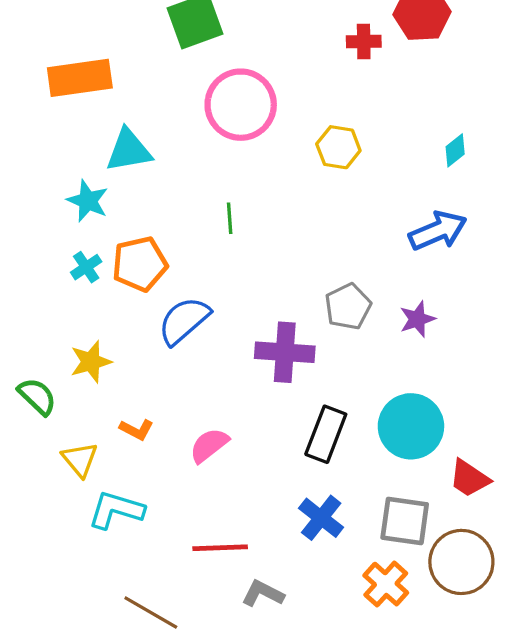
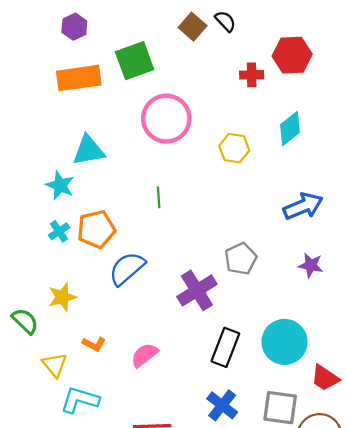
orange rectangle: (80, 78) -> (79, 78), moved
cyan diamond: (455, 150) -> (290, 128), moved, size x1.5
purple star: (417, 319) -> (311, 265), moved, turned 30
purple cross: (285, 352) -> (197, 290), turned -36

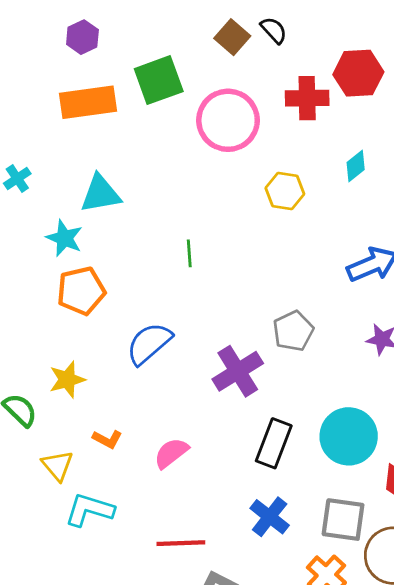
red cross: (252, 75) -> (307, 98), size x1.4
pink circle: (166, 119) -> (228, 120), moved
cyan diamond: (290, 128) -> (356, 166), size x0.7
orange pentagon: (96, 229) -> (81, 291), moved
cyan cross: (59, 231) -> (17, 179), moved

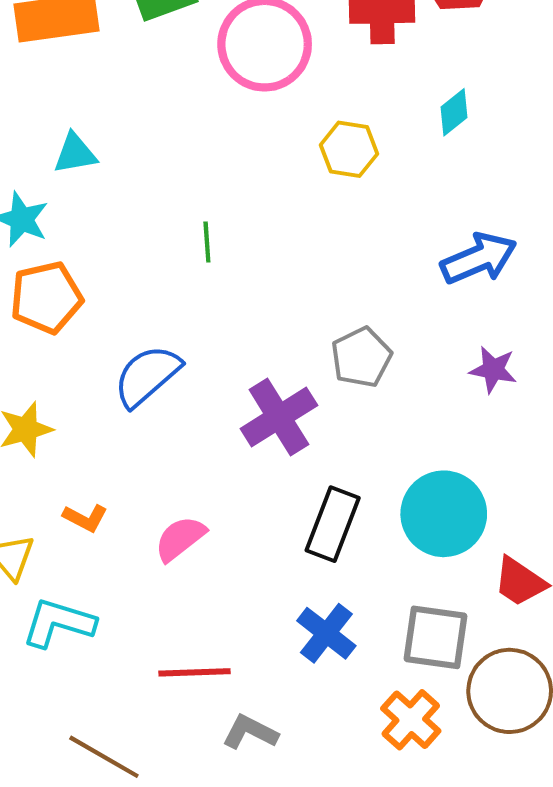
cyan triangle: (100, 194) -> (75, 153), size x0.7

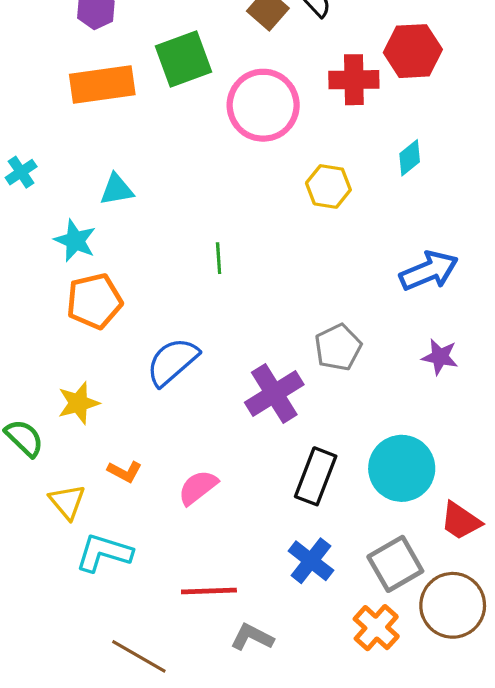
gray square: (435, 637) -> (395, 564), turned -38

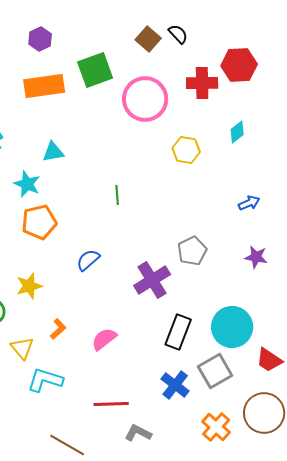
blue arrow: (429, 271) -> (249, 203), size x0.6
blue semicircle: (172, 362) -> (88, 260), size x0.7
orange L-shape: (125, 472) -> (58, 329), turned -70
gray square: (395, 564) -> (215, 371), moved

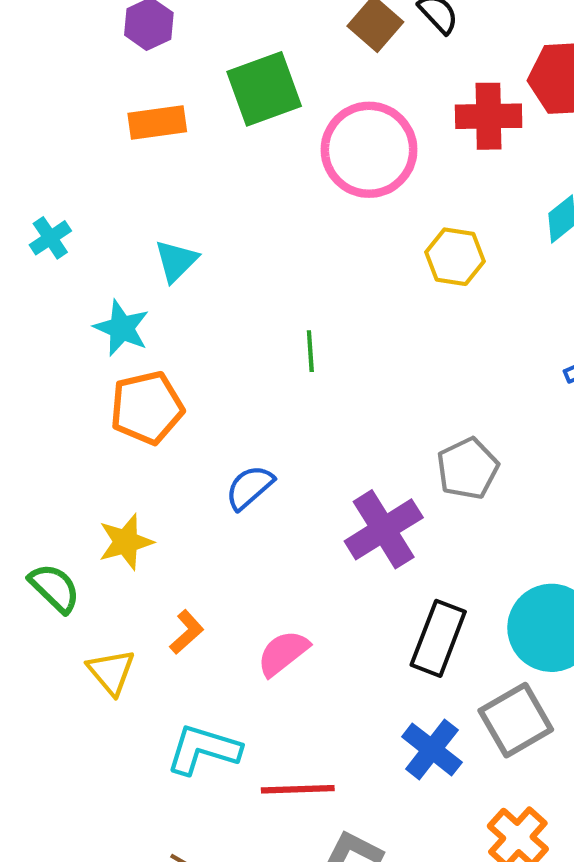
orange rectangle: (44, 86) -> (157, 123), size x0.7
cyan triangle: (53, 152) -> (176, 261), turned -35
cyan L-shape: (45, 380) -> (203, 749), moved

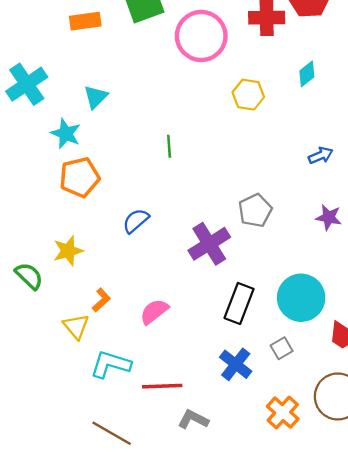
cyan cross: (50, 238) -> (27, 84), size x1.8
yellow triangle: (111, 672) -> (76, 326), moved
gray square: (516, 720) -> (282, 348), size x0.6

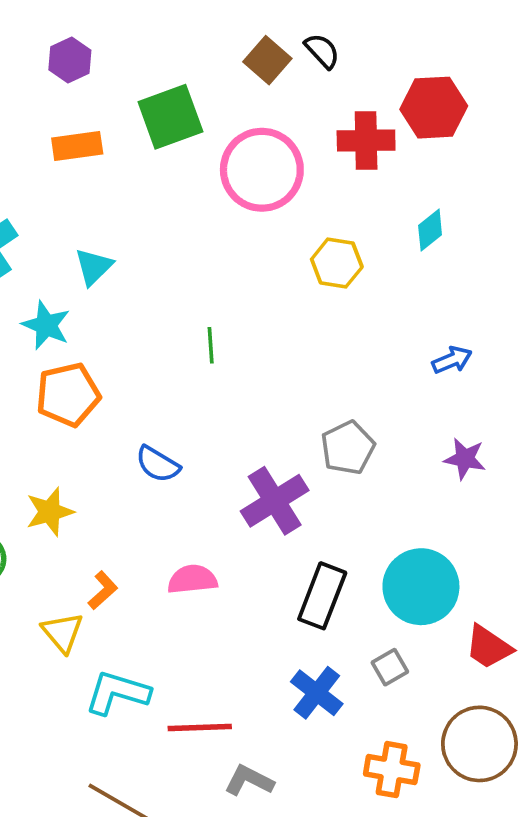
blue semicircle: (136, 221) -> (158, 464), turned -108
pink semicircle: (154, 312) -> (192, 579), moved, turned 32
orange cross: (283, 413) -> (392, 770), turned -32

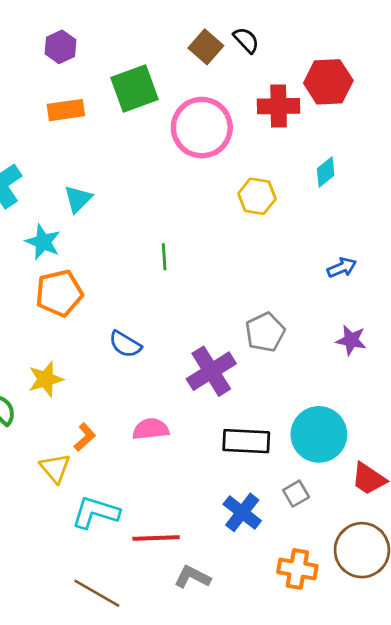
black rectangle: (322, 596) -> (246, 441), turned 72

